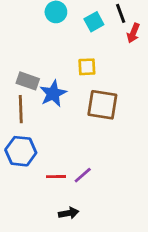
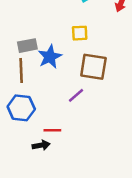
gray rectangle: (28, 81) -> (27, 46), turned -30
purple line: (83, 175) -> (76, 95), moved
black arrow: (69, 213) -> (41, 145), moved

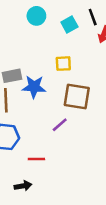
blue star: (50, 57) -> (34, 87), turned 30
black arrow: (41, 145) -> (23, 186), moved

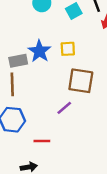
blue star: (34, 87) -> (39, 51), moved, turned 30

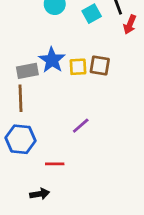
yellow square: (68, 49) -> (78, 67), moved
brown square: (81, 81) -> (100, 65), moved, size x0.7

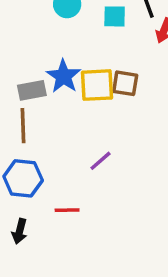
cyan square: (92, 14) -> (115, 16), turned 30
yellow square: (78, 67) -> (97, 85), size x1.5
black arrow: (40, 194) -> (20, 231), moved, turned 114

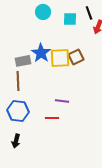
brown square: (125, 83) -> (76, 57), turned -35
purple line: (101, 161) -> (62, 101), turned 48
red line: (67, 210) -> (52, 118), moved

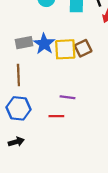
gray rectangle: (23, 61) -> (24, 43), moved
black arrow: (16, 141) -> (16, 142), turned -120

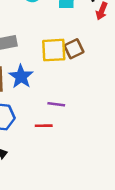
blue star: (44, 44) -> (21, 77), moved

